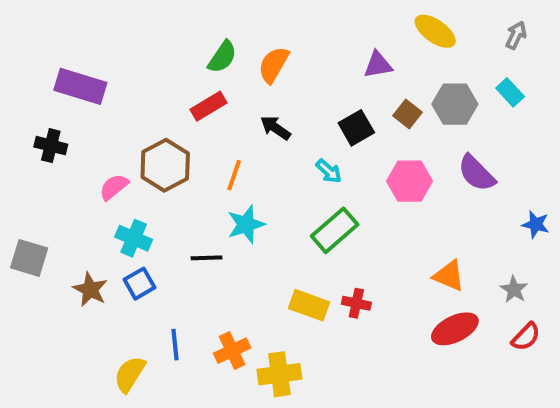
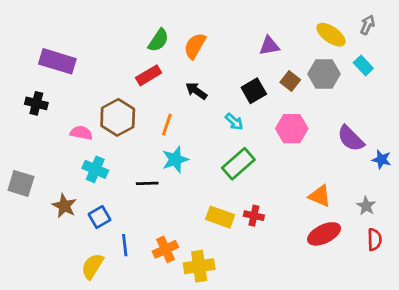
yellow ellipse: (435, 31) -> (331, 35), moved
purple semicircle: (477, 173) -> (351, 138), moved
pink semicircle: (114, 187) -> (81, 133), turned 50
blue square: (140, 284) -> (99, 217), moved
red semicircle: (526, 337) -> (375, 240), turned -45

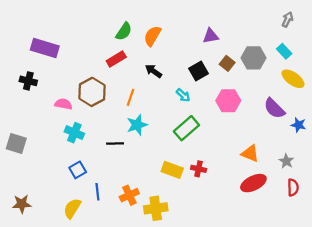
yellow ellipse: (331, 35) -> (293, 79), moved
brown star: (64, 206) -> (22, 204), moved, turned -30

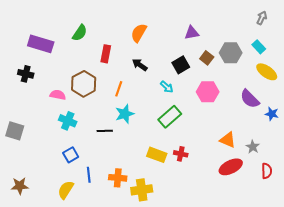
green semicircle: (124, 32) -> (80, 33), moved
red rectangle: (116, 59) -> (106, 54), turned -48
gray star: (286, 161) -> (253, 147), moved
orange cross: (129, 195) -> (118, 178), turned 30

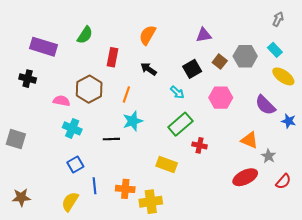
orange triangle: (228, 140) -> (249, 140), moved
red cross: (181, 154) -> (200, 145), moved
red semicircle: (267, 171) -> (283, 181), turned 42

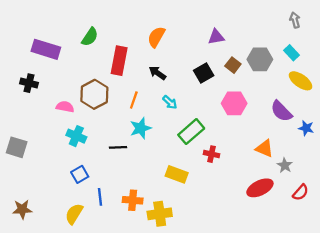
gray arrow: (278, 19) -> (295, 20), turned -40
red rectangle: (112, 57) -> (119, 61), size x1.4
cyan arrow: (177, 92) -> (170, 102), moved

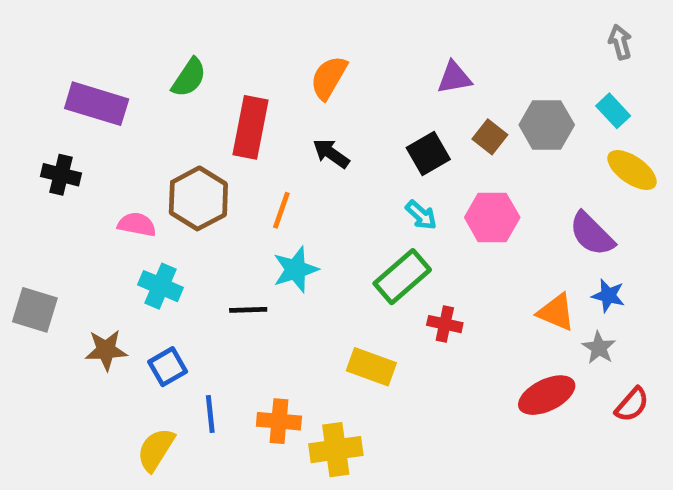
cyan arrow: (170, 102) -> (421, 215), moved
blue star: (306, 128) -> (608, 296), moved
brown star: (22, 209) -> (106, 350), moved

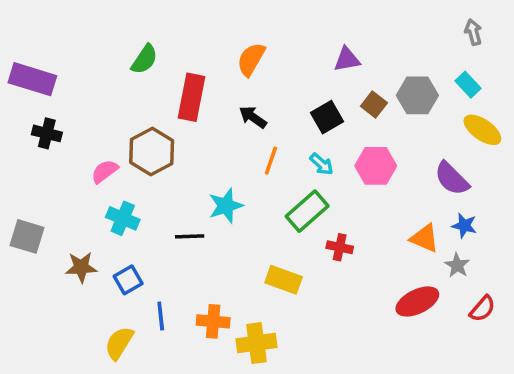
purple rectangle: (97, 104) -> (32, 79), moved
orange line: (281, 210) -> (271, 161), moved
pink semicircle: (137, 225) -> (105, 171), turned -48

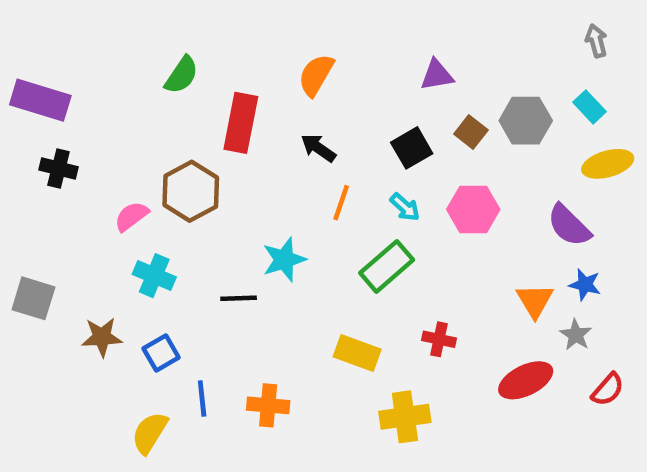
yellow ellipse: (482, 130) -> (608, 164), turned -51
orange triangle: (425, 238) -> (535, 301), turned 36
red cross: (340, 247) -> (439, 339), moved
yellow cross: (256, 343) -> (405, 417), moved

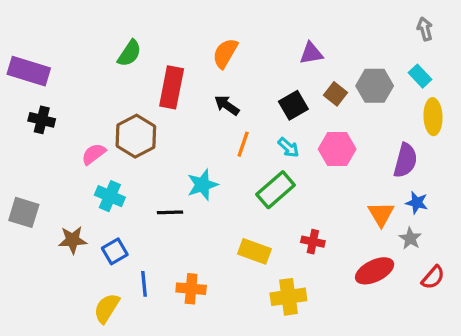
yellow ellipse: (608, 164) -> (433, 117), turned -76
purple semicircle: (569, 225) -> (405, 160), turned -120

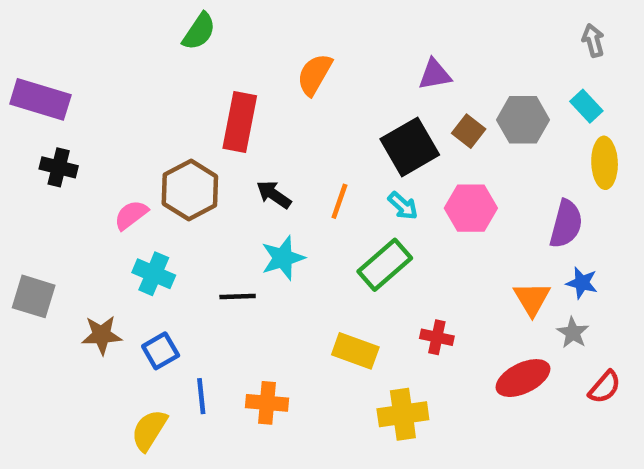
green semicircle: (129, 53) -> (199, 31), moved
black arrow: (227, 105) -> (274, 195), moved
black square: (293, 105) -> (410, 147), size x1.4

